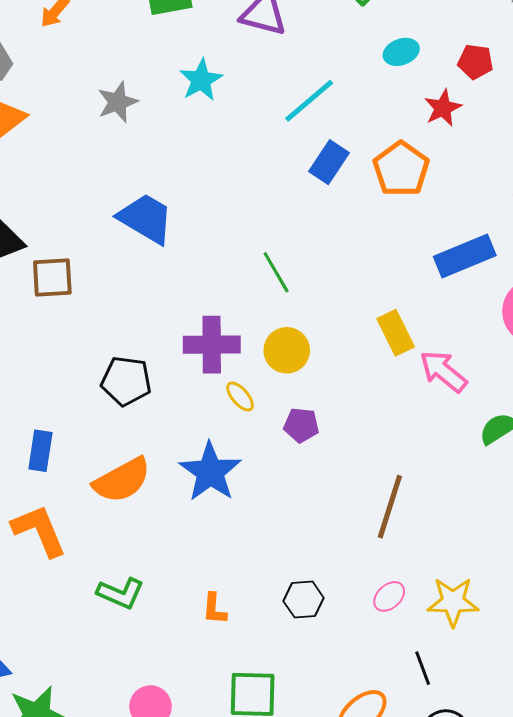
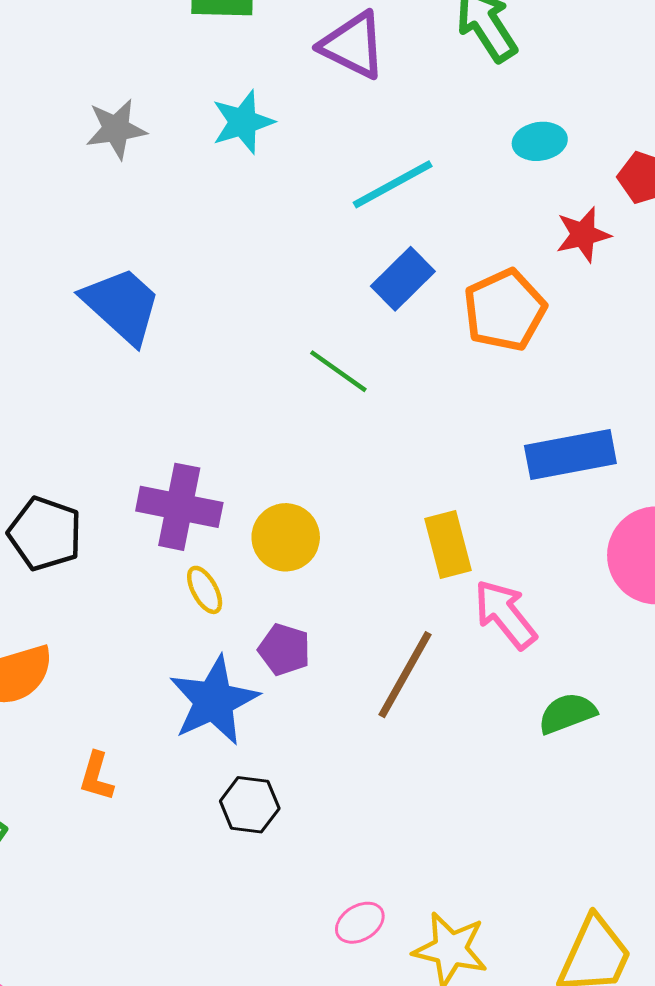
green line: (276, 272) -> (338, 371), moved, turned -36
blue star: (210, 472) -> (214, 701), moved
brown line: (390, 507) -> (405, 675), moved
black hexagon: (304, 600) -> (250, 805), moved
orange L-shape: (214, 609) -> (96, 776), moved

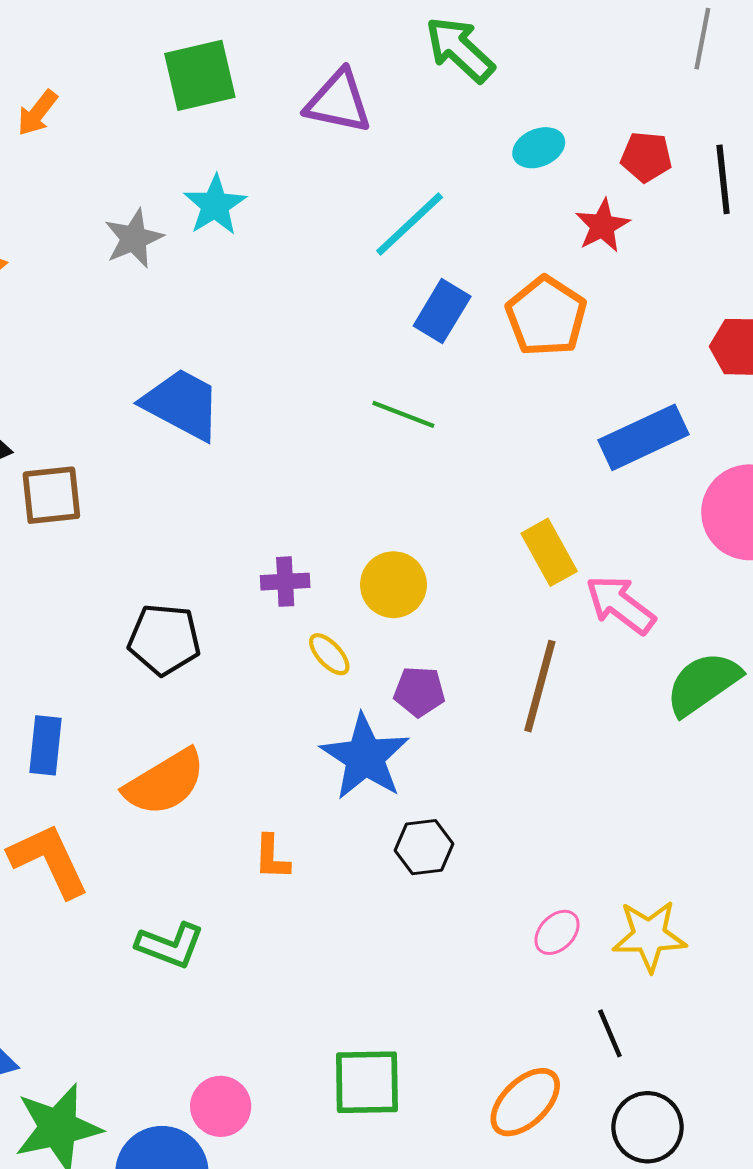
cyan star: (243, 122) -> (215, 205), moved
purple cross: (179, 507) -> (285, 582), size x0.6
green semicircle: (567, 713) -> (703, 684), size x1.4

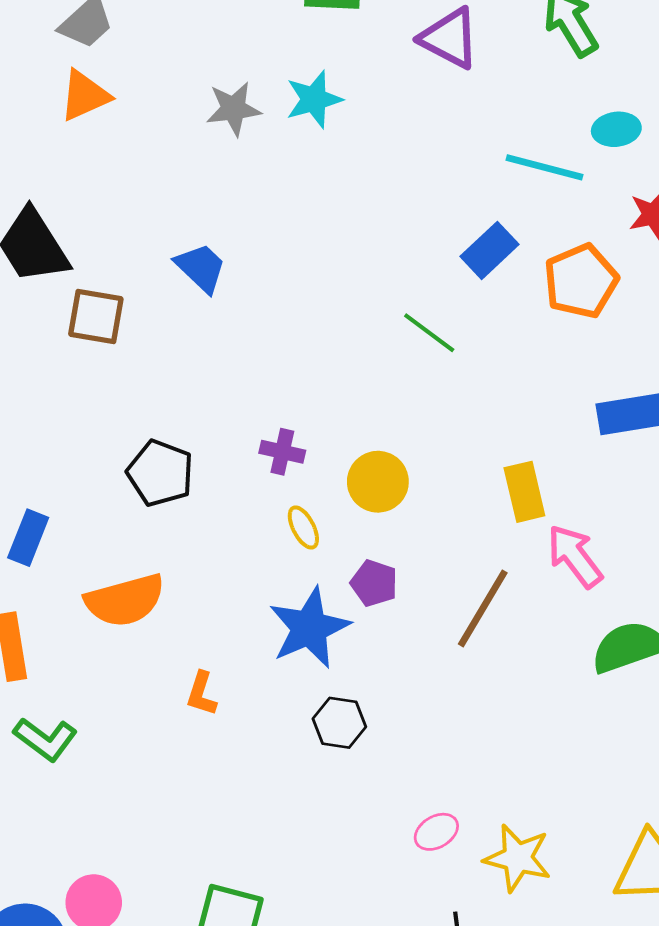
cyan line: (410, 224) -> (545, 167), moved, turned 42
blue trapezoid: (182, 404) -> (201, 268), moved, size x0.7
green L-shape: (170, 945) -> (45, 739), moved

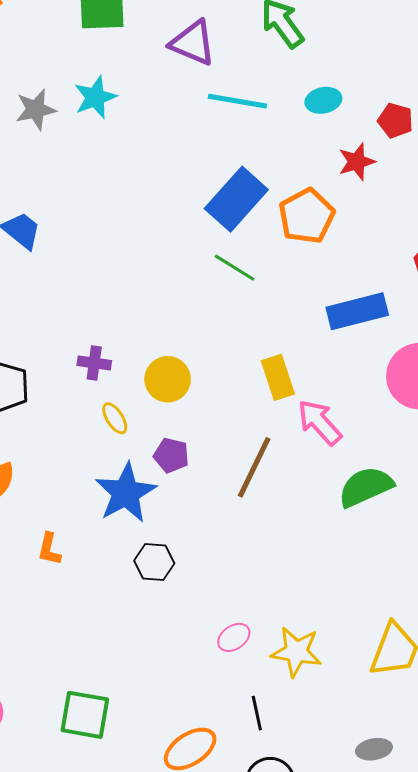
cyan line: (545, 167) -> (237, 101), moved
blue rectangle: (489, 250) -> (236, 199), size x1.5
green line: (429, 333) -> (235, 268), moved

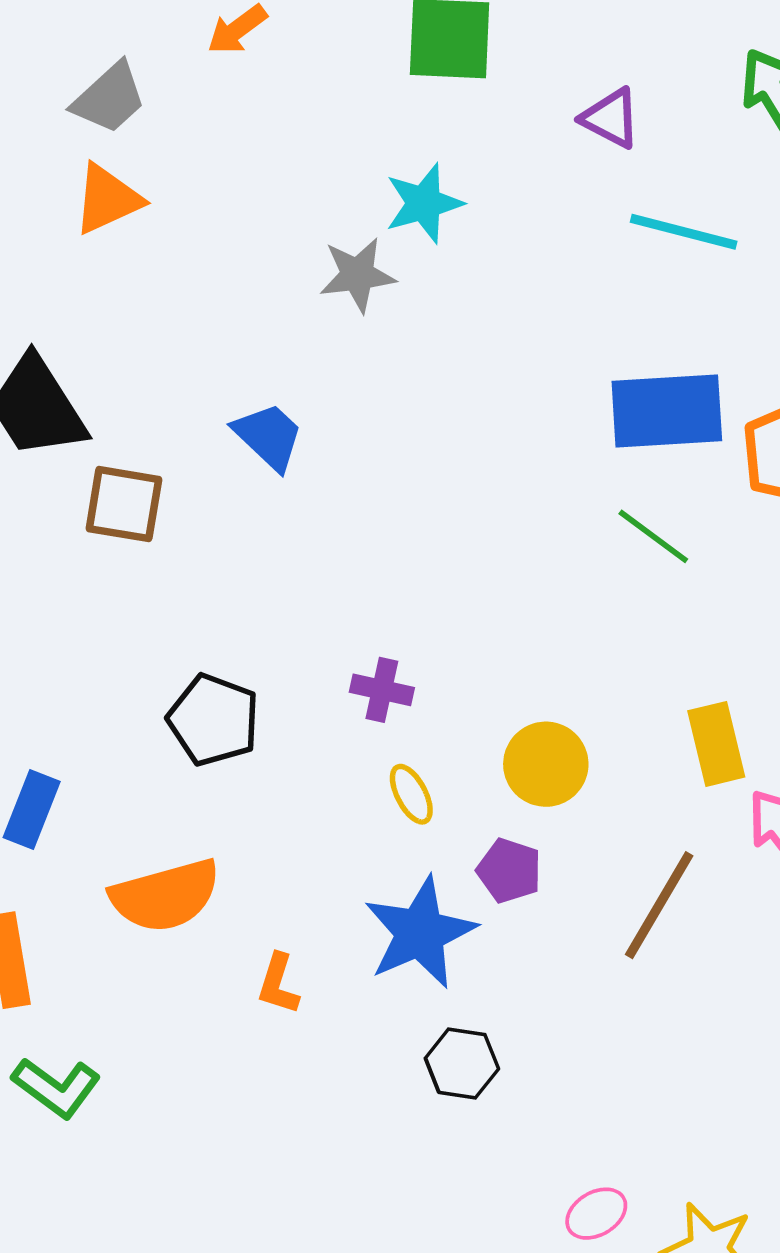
purple triangle: (193, 43) -> (611, 118), size x0.7
gray star: (36, 109) -> (357, 275), moved
blue rectangle: (236, 199) -> (667, 411), turned 40
yellow circle: (168, 379) -> (546, 764), moved
orange L-shape: (49, 549) -> (278, 984), moved

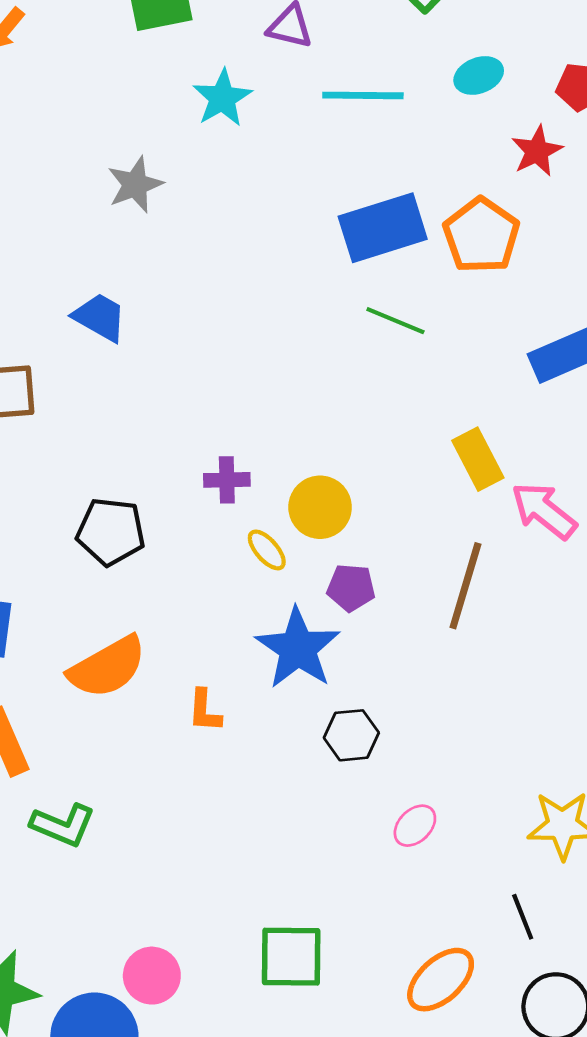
cyan star: (424, 203) -> (222, 98), moved
yellow circle: (546, 764) -> (320, 507), moved
pink ellipse: (596, 1214) -> (415, 826), moved

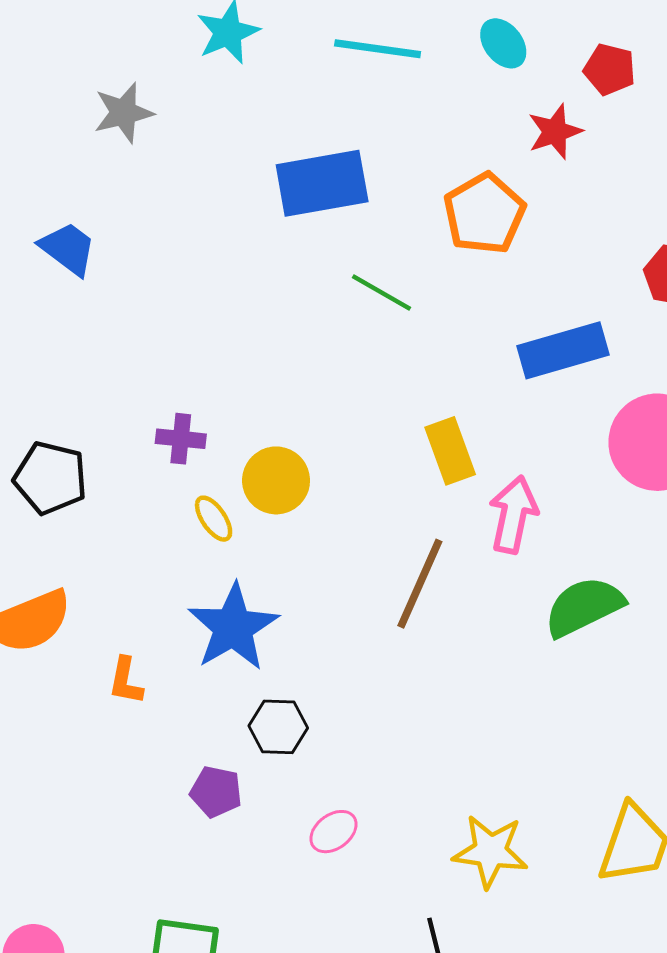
cyan ellipse: (479, 75) -> (503, 43), turned 66
blue rectangle: (383, 228) -> (322, 183), moved
pink arrow: (544, 511) -> (513, 515), turned 56
purple pentagon: (351, 588) -> (216, 792), moved

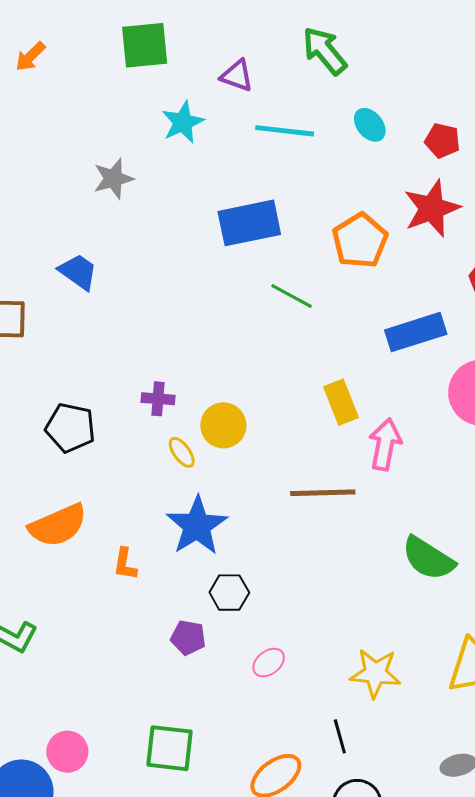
red star: (555, 132) -> (432, 208), moved, size x1.5
brown line: (420, 584) -> (323, 493), turned 66
green semicircle: (584, 607) -> (428, 558), moved, turned -120

